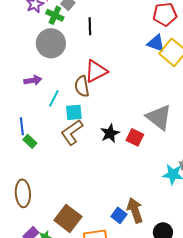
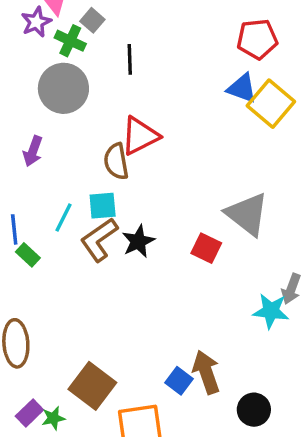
purple arrow: (33, 80) -> (33, 151), turned 120
cyan line: (54, 98) -> (63, 218), moved
black star: (110, 133) -> (138, 241), moved

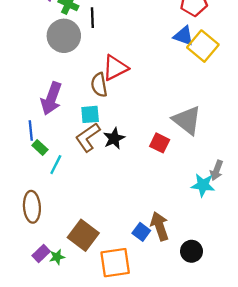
black line: (130, 59) -> (92, 18), moved
purple arrow: (33, 151) -> (51, 99), moved, size x1.6
cyan line: (63, 218) -> (56, 165), moved

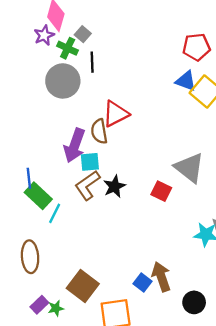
purple arrow: (51, 99) -> (75, 145), moved
green rectangle: (40, 148) -> (38, 196), size x1.6

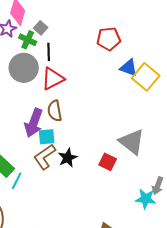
red pentagon: (196, 47) -> (109, 39), moved
red triangle: (116, 114) -> (53, 79), moved

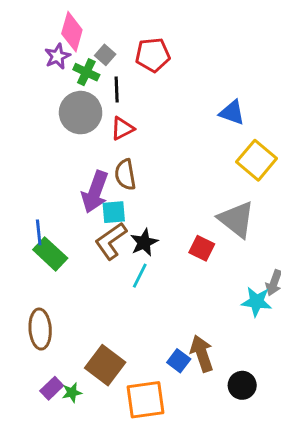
red pentagon: (109, 39) -> (153, 55), moved
yellow square: (146, 77) -> (257, 160), moved
red triangle: (53, 79) -> (122, 128), size x0.7
cyan line: (17, 181) -> (140, 276), moved

